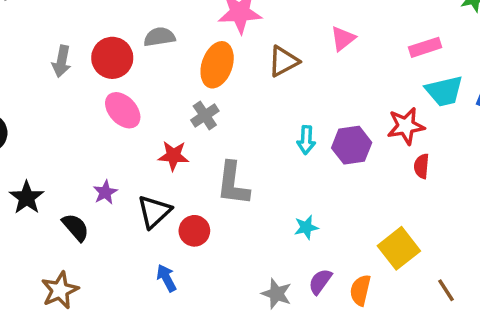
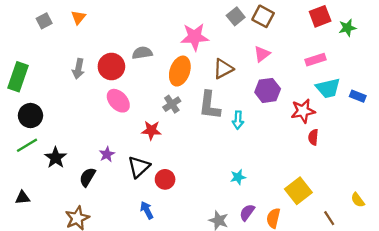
purple hexagon: (352, 145) -> (268, 90), moved
gray L-shape: (233, 184) -> (209, 105), moved
black semicircle: (76, 227) -> (87, 177), turned -108

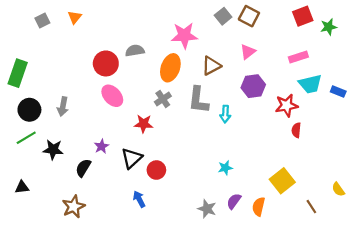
gray arrow: (78, 69) -> (63, 107), moved
black star: (56, 158) -> (53, 150), turned -30

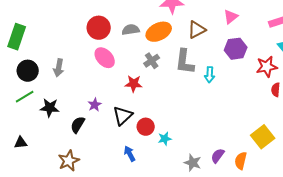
gray semicircle: (135, 51) -> (131, 30), moved
orange ellipse: (170, 68) -> (159, 32), turned 45
cyan star: (225, 168) -> (165, 139), moved

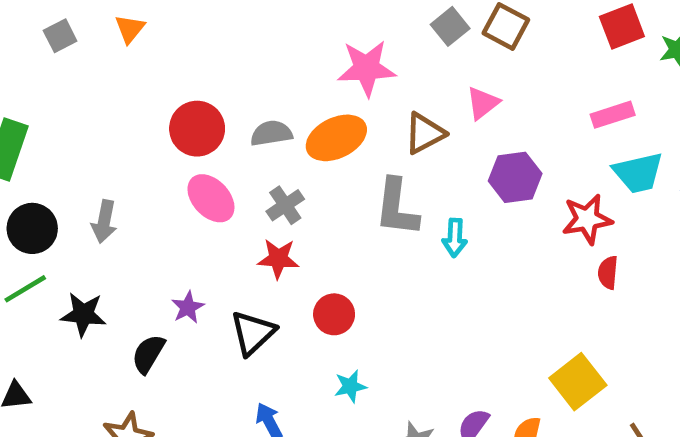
pink triangle: (231, 17) -> (483, 103), moved
gray cross: (152, 61) -> (285, 205), moved
red circle: (146, 127) -> (334, 314), moved

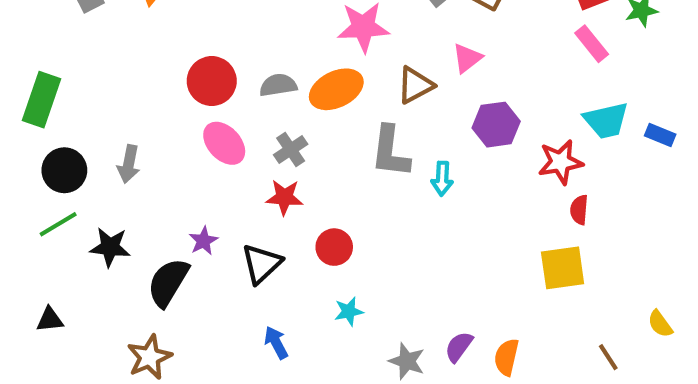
pink rectangle: (613, 115) -> (592, 44), moved, turned 69
black semicircle: (148, 354) -> (168, 282), size x1.4
yellow square: (578, 382) -> (563, 268), moved, turned 30

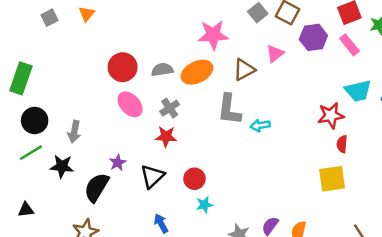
purple hexagon: (496, 125) -> (313, 37), moved
gray arrow: (129, 164) -> (74, 132), moved
cyan arrow: (442, 179) -> (260, 125), turned 78
red circle: (334, 247) -> (194, 179), moved

